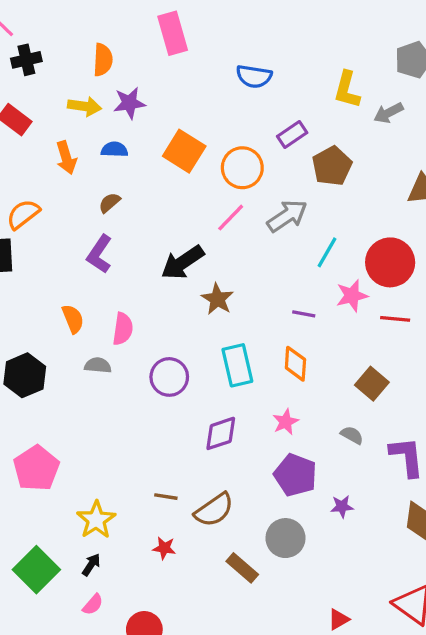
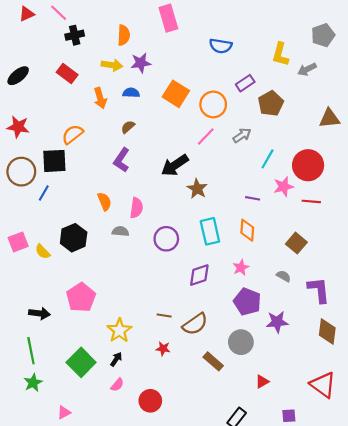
gray arrow: (287, 216) -> (242, 135), size x0.7
purple star: (342, 507) -> (277, 322), size x1.5
red triangle: (339, 619) -> (262, 382), moved

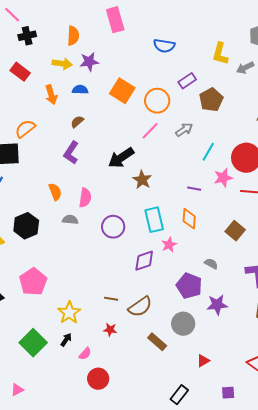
pink star: (241, 268) -> (169, 245), moved
gray semicircle: (284, 276) -> (211, 264), moved
pink semicircle: (117, 385) -> (85, 354), moved

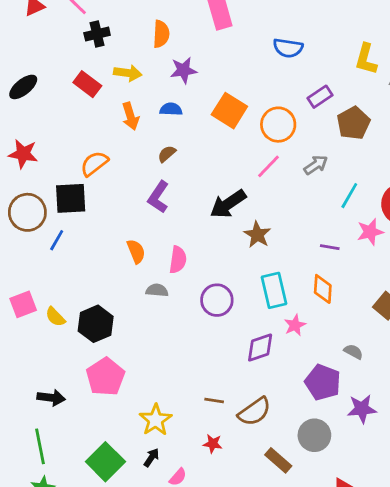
yellow arrow: (62, 64) -> (128, 73), moved
black hexagon: (26, 226) -> (96, 324), moved

